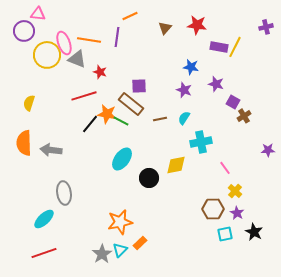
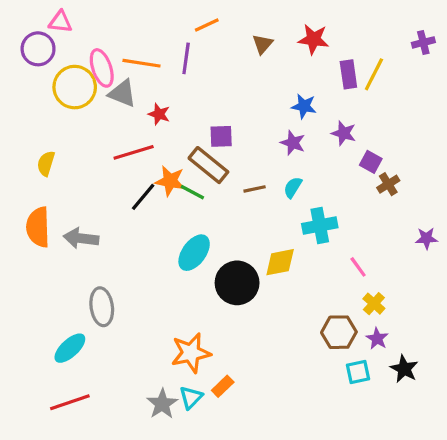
purple rectangle: (219, 47) -> (348, 74), turned 72
black circle: (149, 178) -> (237, 283), size x1.4

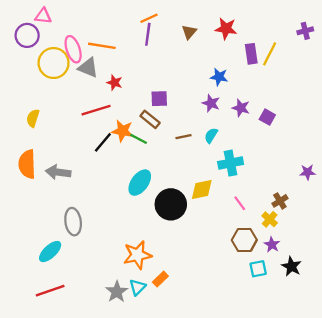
purple line: (186, 58) -> (148, 34), moved
purple star: (344, 133) -> (241, 108), moved
brown rectangle: (208, 165) -> (150, 119), size x0.7
brown cross: (388, 184) -> (280, 201), moved
pink line: (358, 267) -> (240, 203), moved

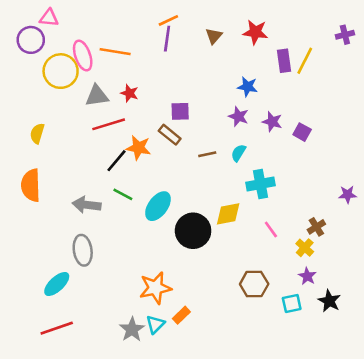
gray triangle: (88, 68) -> (97, 96), moved, turned -30
green line: (139, 139) -> (123, 194), moved
gray arrow: (58, 172) -> (87, 205), moved
brown hexagon: (244, 240) -> (254, 284), moved

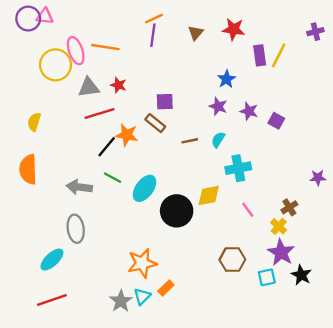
purple circle: (31, 40) -> (28, 19), moved
blue star: (248, 87) -> (226, 79), turned 30
purple star: (307, 276) -> (281, 252), size x1.6

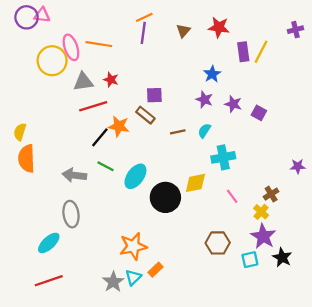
yellow semicircle: (34, 122) -> (20, 132), moved

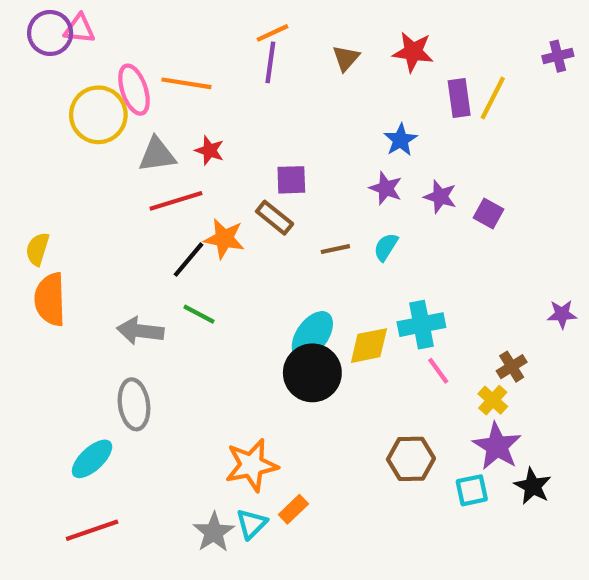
cyan cross: (223, 157) -> (421, 325), moved
cyan ellipse: (135, 176) -> (312, 335), moved

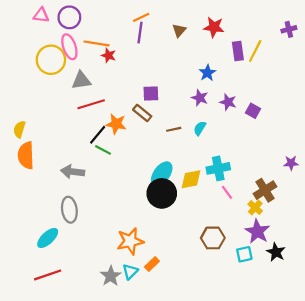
purple circle: (50, 33) -> (69, 17), moved
red star: (210, 150) -> (108, 55), moved
green line: (199, 314) -> (103, 150), moved
brown cross: (512, 367) -> (265, 190), size x1.5

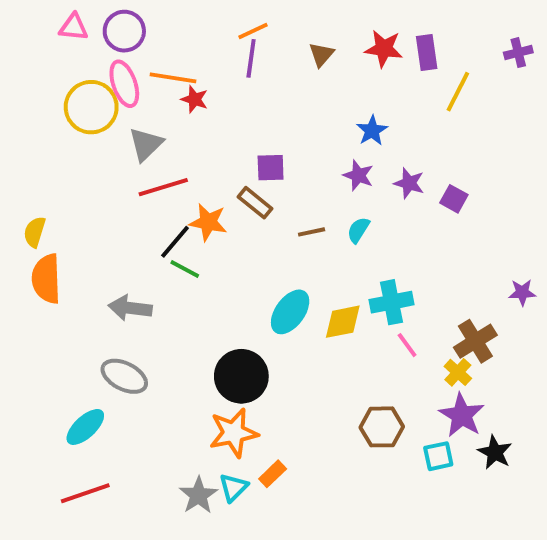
purple rectangle: (238, 51) -> (427, 53), moved
gray triangle: (81, 80) -> (146, 144), turned -36
black circle: (162, 193) -> (241, 376), moved
gray ellipse: (69, 210) -> (124, 376), turned -55

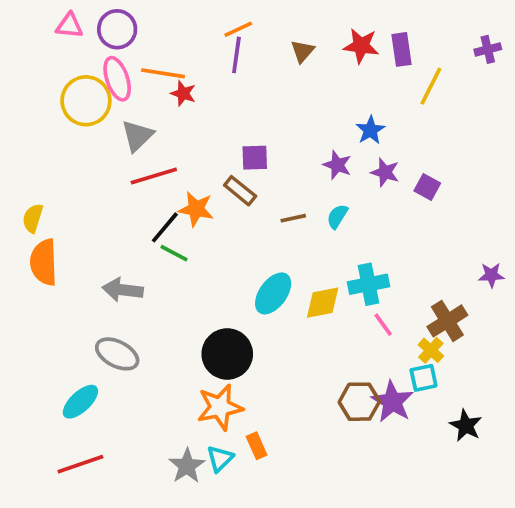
blue star: (372, 131) -> (370, 130), moved
purple star: (462, 415) -> (392, 402), moved
cyan square: (438, 456) -> (424, 378), moved
orange rectangle: (273, 474) -> (257, 446), turned -70

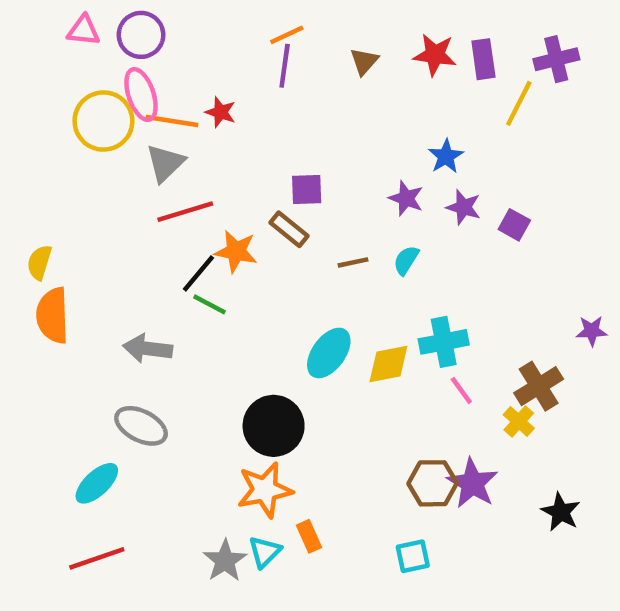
purple cross: (488, 49) -> (556, 59), moved, size x1.4
orange line: (163, 73) -> (172, 121), moved
cyan square: (424, 378) -> (413, 556), moved

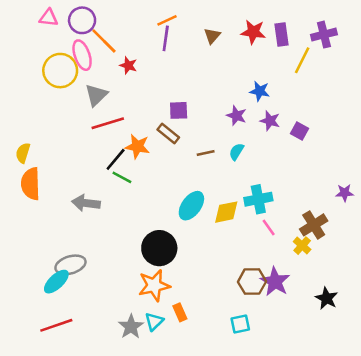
orange line: (172, 121) -> (104, 41), moved, turned 36
blue star: (446, 156) -> (260, 91), turned -30
gray ellipse: (141, 426) -> (70, 265), moved, turned -44

